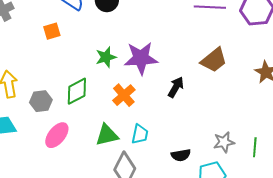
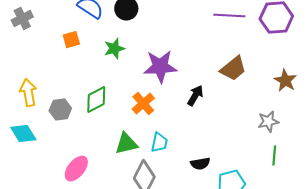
green star: (106, 57) -> (114, 49), moved
pink ellipse: (57, 135) -> (76, 169), moved
gray star: (224, 142) -> (268, 122), moved

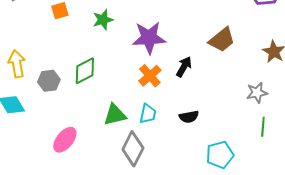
orange cross: (143, 104) -> (150, 76), moved
black semicircle: (200, 164) -> (189, 117), moved

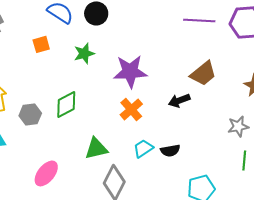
black arrow: (184, 67) -> (179, 100), moved, turned -140
cyan trapezoid: (148, 114) -> (143, 148), moved, turned -135

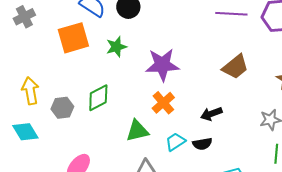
orange square: (41, 44) -> (73, 38), size x1.8
black arrow: (179, 100) -> (211, 114), moved
green triangle: (96, 148) -> (137, 131), moved

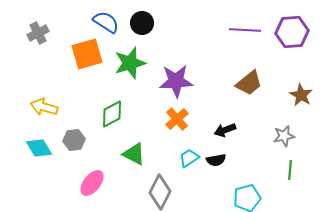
green star: (116, 47) -> (130, 63), size x1.5
yellow arrow: (30, 91) -> (44, 107), turned -64
gray hexagon: (62, 108) -> (74, 140), moved
green triangle: (137, 131) -> (134, 154), moved, turned 40

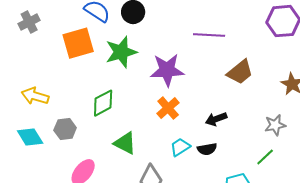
purple line: (245, 30) -> (209, 35), moved
green line: (290, 170) -> (265, 157), moved, turned 42

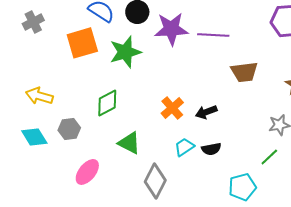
purple star: (167, 70) -> (171, 29), moved
brown trapezoid: (240, 72) -> (244, 72), turned 32
black arrow: (216, 119) -> (206, 112), moved

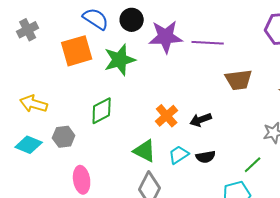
cyan diamond: (34, 137) -> (29, 145), turned -36
green triangle: (129, 143) -> (145, 151), moved
green line: (269, 157) -> (253, 165), moved
pink ellipse: (87, 172) -> (82, 180), turned -48

